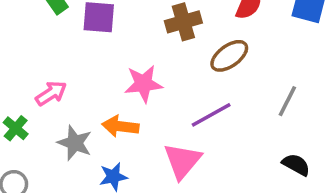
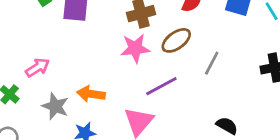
pink star: (143, 84) -> (135, 48), moved
gray line: (287, 101) -> (212, 63), moved

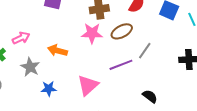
purple line: (161, 86) -> (121, 65), moved
orange arrow: (91, 94) -> (57, 51), moved

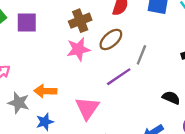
orange arrow: (57, 51) -> (45, 91), moved
black semicircle: (150, 96) -> (171, 98), moved

